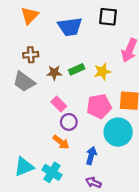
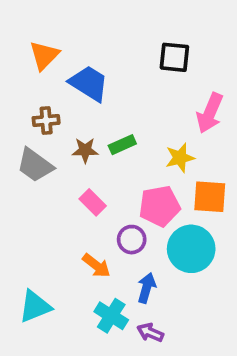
blue trapezoid: (70, 27) -> (89, 83), moved, turned -140
yellow star: (102, 72) -> (180, 158), moved
purple circle: (69, 122) -> (132, 240), moved
cyan cross: (52, 172) -> (111, 316), moved

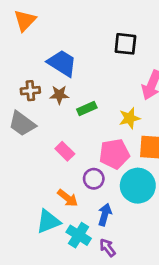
orange triangle: (44, 55) -> (25, 20), moved
brown star: (85, 150) -> (59, 95), moved
cyan triangle: (35, 306) -> (48, 221), moved
purple arrow: (150, 332) -> (107, 248), turned 30

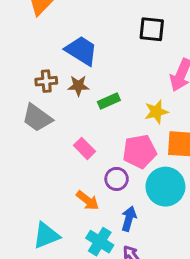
cyan triangle: (48, 221) -> (46, 235), moved

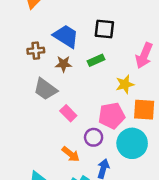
black square: (152, 29) -> (104, 29), moved
brown cross: (46, 81) -> (36, 51), moved
green rectangle: (109, 101) -> (96, 60), moved
gray trapezoid: (37, 118) -> (45, 89), moved

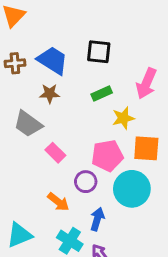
brown cross: (36, 51) -> (15, 63), moved
green rectangle: (96, 60) -> (102, 94), moved

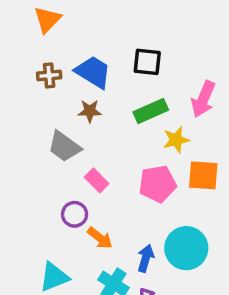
green rectangle: (102, 94) -> (151, 111), size x1.4
purple circle: (86, 182) -> (75, 214), moved
cyan circle: (132, 189) -> (186, 248), moved

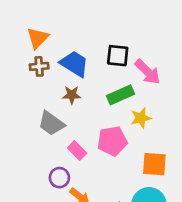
orange triangle: (47, 20) -> (38, 38), moved
pink arrow: (203, 99) -> (148, 72), moved, turned -68
orange square: (203, 175) -> (154, 164), moved
pink pentagon: (157, 184) -> (112, 141), moved

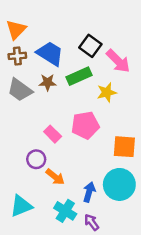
black square: (118, 56) -> (90, 46), turned 30
green rectangle: (120, 95) -> (79, 76), moved
yellow star: (141, 118) -> (107, 92), moved
gray trapezoid: (51, 123) -> (20, 90), moved

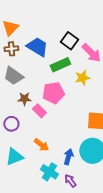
brown star: (48, 82) -> (24, 99), moved
pink pentagon: (85, 125) -> (53, 93), moved
purple circle: (36, 159) -> (11, 124), moved
cyan triangle: (21, 206) -> (14, 157), moved

